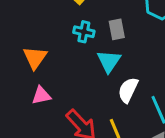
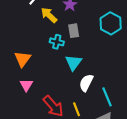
gray rectangle: (117, 29) -> (74, 31), moved
pink triangle: (41, 95) -> (26, 85), turned -48

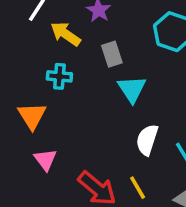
cyan cross: (57, 42) -> (59, 76), moved
cyan triangle: (73, 63) -> (132, 89), moved

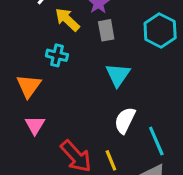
gray rectangle: (112, 54) -> (106, 30), moved

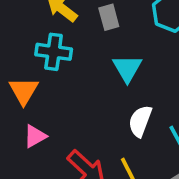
cyan cross: (57, 55) -> (54, 52), size x1.4
pink triangle: (35, 125) -> (35, 136), turned 35

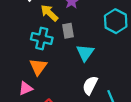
gray rectangle: (109, 17) -> (68, 31), moved
orange triangle: (24, 91) -> (38, 67), moved

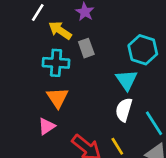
cyan hexagon: (116, 21) -> (143, 50), moved
cyan triangle: (85, 53) -> (127, 80), moved

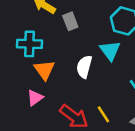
cyan cross: (56, 63) -> (29, 44), moved
white semicircle: (124, 110) -> (84, 67), moved

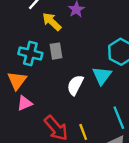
gray rectangle: (70, 21) -> (56, 51), moved
orange triangle: (44, 70) -> (17, 81), moved

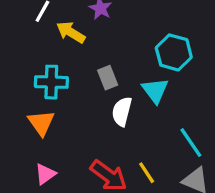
gray rectangle: (56, 51) -> (108, 78), moved
pink triangle: (25, 103) -> (45, 174), moved

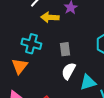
yellow arrow: (71, 32) -> (50, 17), turned -42
cyan triangle: (155, 91) -> (88, 82), moved, turned 36

